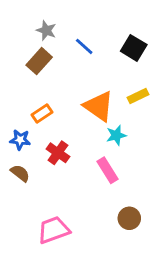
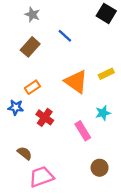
gray star: (46, 30) -> (32, 15), moved
black square: (134, 48) -> (106, 13), moved
cyan star: (116, 135) -> (103, 113), moved
brown semicircle: (20, 173) -> (25, 153), moved

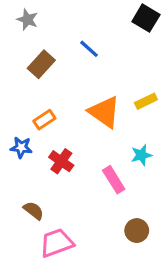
gray star: (32, 15) -> (27, 20), moved

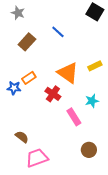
blue star: (21, 147) -> (14, 88), moved
red cross: (61, 161) -> (53, 94), moved

